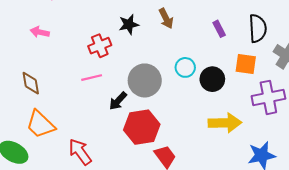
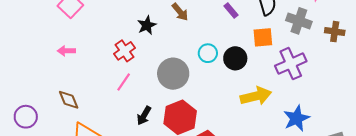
pink line: (92, 78) -> (124, 82), turned -30
black arrow: (118, 101) -> (144, 116), moved

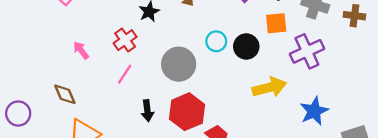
pink arrow: (66, 51) -> (81, 50), moved, turned 54
black arrow: (144, 116) -> (147, 111), turned -36

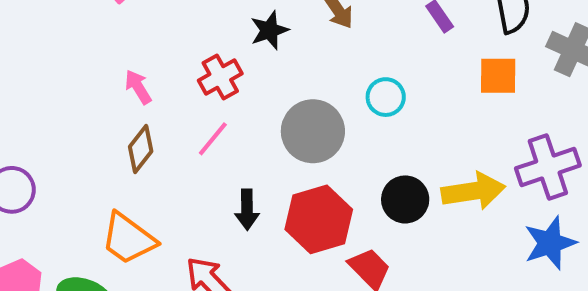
black circle: (246, 47) -> (405, 199), moved
purple cross: (307, 51) -> (548, 167), moved
brown diamond: (65, 94) -> (141, 149), moved, turned 55

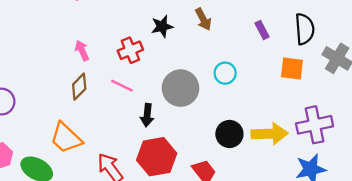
pink line: (213, 139) -> (122, 86), turned 70
black arrow: (247, 210) -> (147, 115), moved
red hexagon: (319, 219) -> (157, 157), moved

